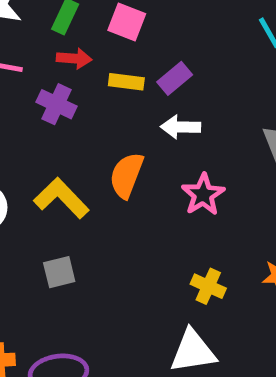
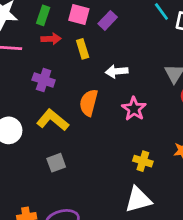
purple rectangle: (175, 78) -> (108, 20), moved
yellow rectangle: (126, 82) -> (83, 49), turned 72
purple cross: (56, 104) -> (44, 80), moved

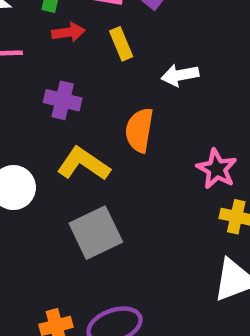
pink star: (134, 109) -> (217, 169), moved
gray square: (56, 163) -> (96, 233), size x1.6

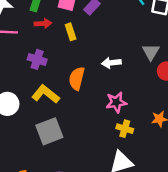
white arrow: (180, 75) -> (111, 63), moved
pink star: (217, 169) -> (116, 102), turned 30

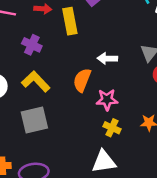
yellow rectangle: (71, 32) -> (70, 21), size x1.5
orange semicircle: (77, 78) -> (82, 80), moved

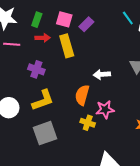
yellow L-shape: (36, 82) -> (43, 100), turned 120
yellow cross: (112, 128) -> (88, 123), moved

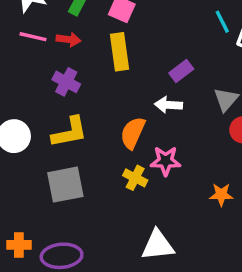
purple rectangle: (86, 24) -> (181, 71), moved
red arrow: (43, 38) -> (69, 39), moved

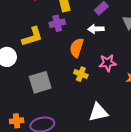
purple cross: (66, 82) -> (57, 23), moved, turned -35
yellow L-shape: (69, 132) -> (32, 37), moved
pink star: (166, 161) -> (108, 63), moved

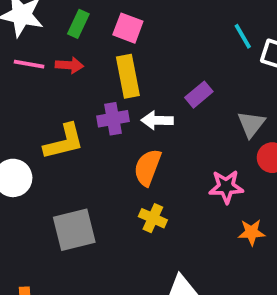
white arrow: (96, 29) -> (157, 120), moved
pink star: (108, 63) -> (226, 187), moved

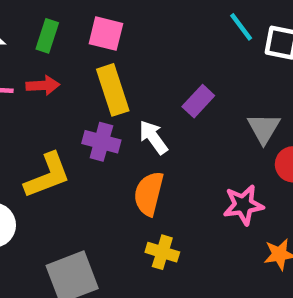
purple cross: (113, 119) -> (101, 142), turned 32
white arrow: (157, 120) -> (153, 137), turned 60

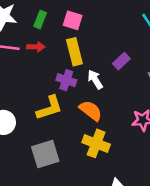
yellow L-shape: (47, 176) -> (49, 108), moved
orange semicircle: (149, 194) -> (91, 111), turned 110
yellow cross: (162, 252) -> (96, 143), size x1.5

